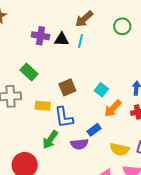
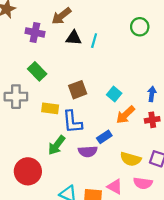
brown arrow: (84, 19) -> (61, 16), moved
purple cross: (40, 36) -> (35, 32), moved

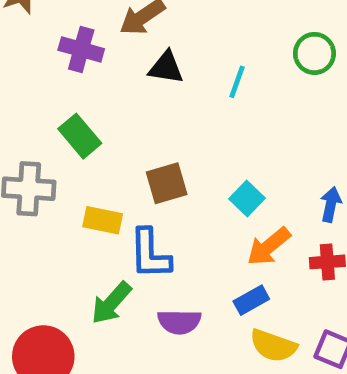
cyan line: (94, 41) -> (237, 82), moved
blue rectangle: (104, 137) -> (251, 300), moved

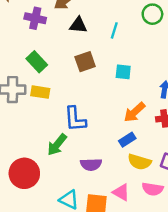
brown square: (167, 183) -> (85, 62), moved
cyan square: (247, 199) -> (123, 72), moved, turned -35
yellow rectangle: (103, 220) -> (40, 92), moved
purple semicircle: (179, 322) -> (91, 164), moved

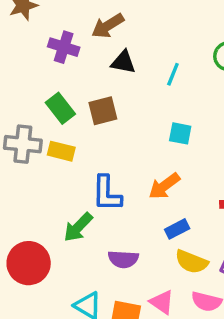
brown square: (85, 62) -> (103, 111), moved
orange arrow: (135, 112) -> (164, 186), moved

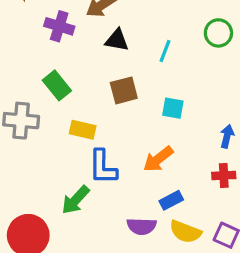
brown square: (103, 111) -> (124, 90), moved
yellow rectangle: (61, 151) -> (83, 130), moved
purple semicircle: (123, 259) -> (142, 226), moved

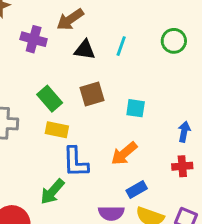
cyan line: (165, 51) -> (121, 46), moved
green rectangle: (57, 85) -> (50, 99), moved

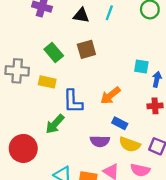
cyan square: (136, 108) -> (141, 67), moved
yellow rectangle: (57, 130) -> (47, 82), moved
blue rectangle: (137, 189) -> (120, 123), turned 56

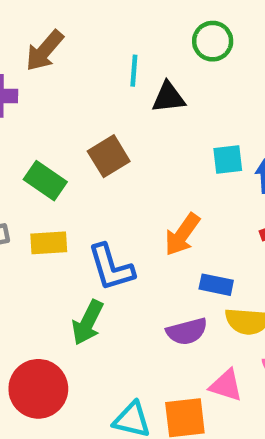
black triangle: (81, 15) -> (169, 97), moved

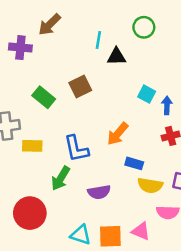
cyan square: (228, 159) -> (147, 94), turned 30
yellow rectangle: (49, 243) -> (32, 146), moved
purple semicircle: (187, 331) -> (99, 192), moved
pink triangle: (226, 385) -> (141, 231), moved

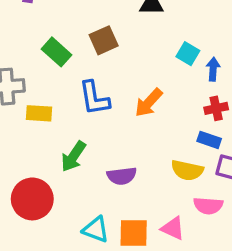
blue L-shape: (76, 149) -> (94, 98), moved
blue rectangle: (134, 163) -> (209, 140), moved

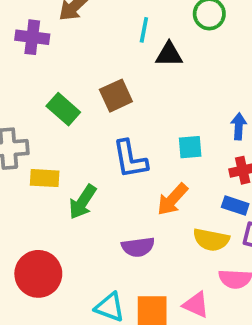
cyan square: (188, 54) -> (190, 147), moved, turned -35
blue L-shape: (94, 98) -> (130, 159), moved
orange arrow: (149, 103) -> (172, 199), moved
green arrow: (73, 156) -> (83, 202), moved

